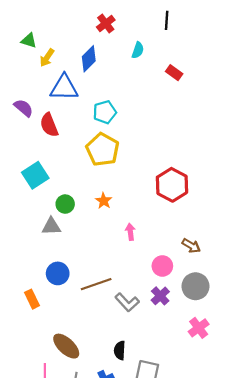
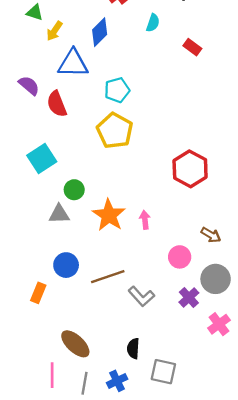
orange star: (104, 201) -> (109, 215), moved, size x1.8
purple cross: (160, 296) -> (189, 297), moved
orange rectangle: (32, 299) -> (38, 293), turned 48

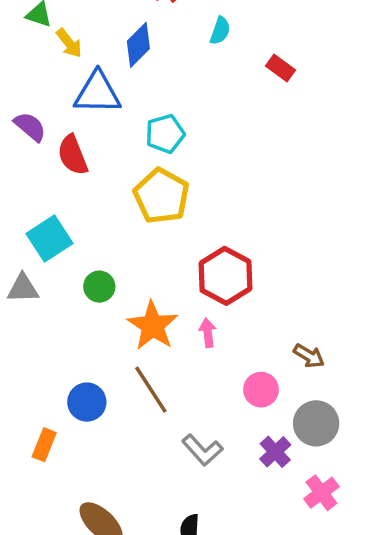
yellow arrow: (54, 31) -> (69, 43), turned -72
red hexagon: (190, 169) -> (225, 276), moved
gray triangle: (59, 214) -> (23, 288), moved
brown line: (108, 277) -> (151, 390), moved, turned 76

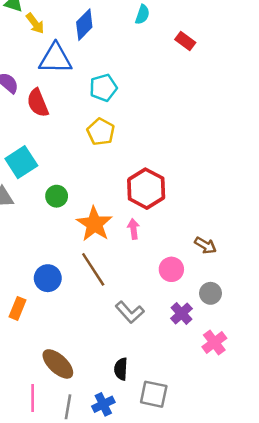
yellow pentagon: (161, 196) -> (101, 132), size x0.7
gray circle: (316, 423) -> (211, 293), size x0.7

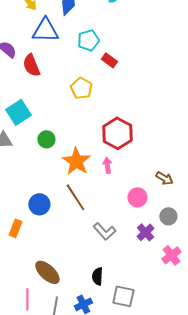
red rectangle: (185, 41) -> (109, 60), moved
cyan pentagon: (103, 88) -> (88, 40), moved

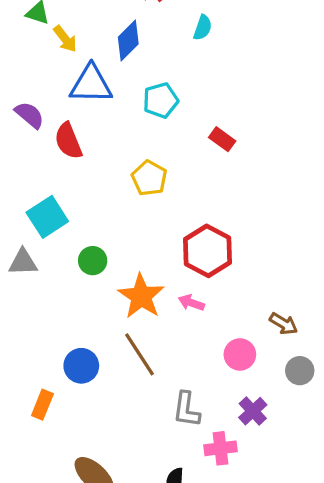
red rectangle: (109, 60) -> (222, 139), moved
pink arrow: (107, 165) -> (191, 303), turned -63
gray circle: (168, 216) -> (300, 371), moved
gray L-shape: (104, 231) -> (186, 409), turned 50
pink cross: (171, 255) -> (220, 448), moved, turned 30

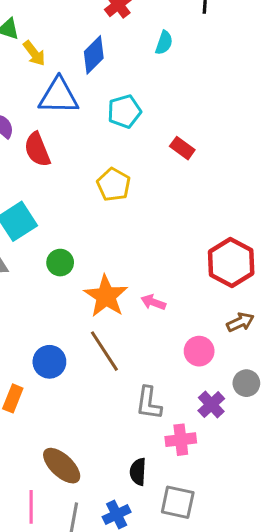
red hexagon: (208, 251) -> (231, 263), moved
brown arrow: (284, 324) -> (240, 322), turned -56
gray circle: (300, 371) -> (246, 383), moved

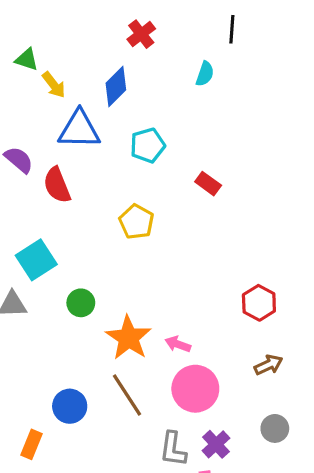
cyan semicircle: (164, 43) -> (205, 74), moved
red hexagon: (231, 263) -> (259, 303), size x0.7
pink circle: (199, 351) -> (195, 389), moved, size x1.5
purple cross: (211, 405) -> (216, 444), moved

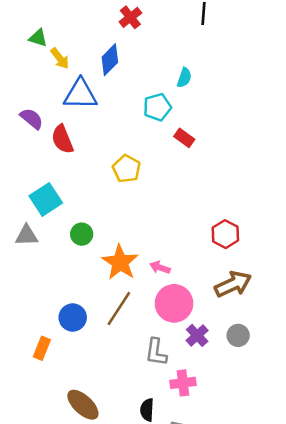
cyan semicircle: (205, 74) -> (184, 78), moved
cyan pentagon: (148, 145) -> (157, 107), moved
brown arrow: (268, 365) -> (233, 284), size x1.6
brown line: (127, 395) -> (119, 309), turned 66
purple cross: (216, 444) -> (197, 335), moved

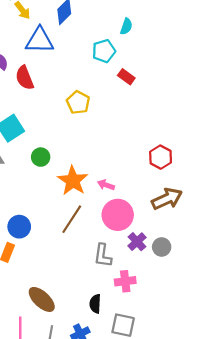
blue circle: (73, 317) -> (19, 227), moved
gray circle: (238, 335) -> (162, 247), moved

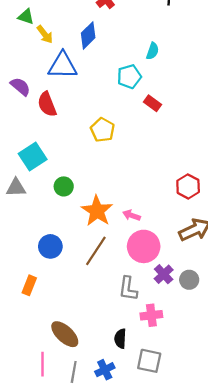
blue circle: (19, 227) -> (50, 246), moved

